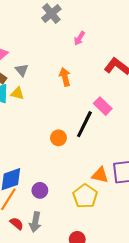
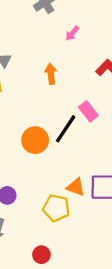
orange circle: (58, 138) -> (35, 140), size x1.5
yellow pentagon: (85, 196) -> (56, 208), turned -30

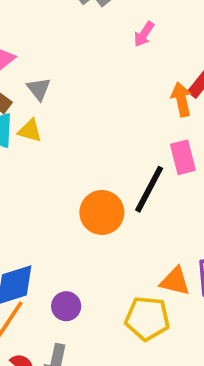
orange arrow: (51, 74) -> (181, 99), moved
pink rectangle: (88, 111) -> (183, 157), turned 30

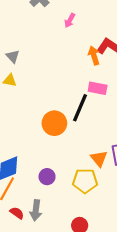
pink rectangle: (183, 157) -> (98, 88), turned -60
orange triangle: (175, 281) -> (99, 159), turned 42
purple circle: (66, 306) -> (47, 177), moved

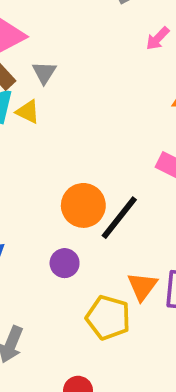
black line: (80, 108) -> (119, 218), moved
purple circle: (47, 177) -> (65, 263), moved

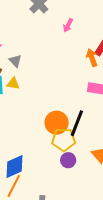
purple circle: (65, 263) -> (68, 160), moved
yellow pentagon: (108, 318) -> (64, 140), moved

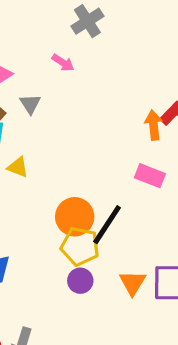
pink arrow: (68, 25) -> (63, 63), moved, turned -96
yellow triangle: (13, 84) -> (18, 167), moved

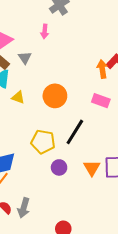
pink arrow: (63, 63) -> (45, 31), turned 64
orange circle: (75, 217) -> (55, 96), moved
yellow pentagon: (80, 246) -> (43, 142), moved

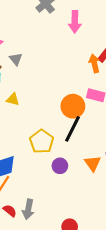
pink arrow: (45, 31) -> (75, 22), moved, size x1.5
orange circle: (55, 96) -> (73, 106), moved
yellow pentagon: (43, 142) -> (42, 141), turned 30

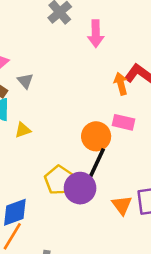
yellow triangle: (13, 99) -> (23, 130), turned -32
purple circle: (60, 166) -> (80, 188), moved, size x1.6

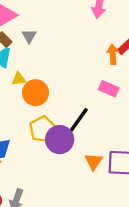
orange circle: (96, 136) -> (36, 93), moved

